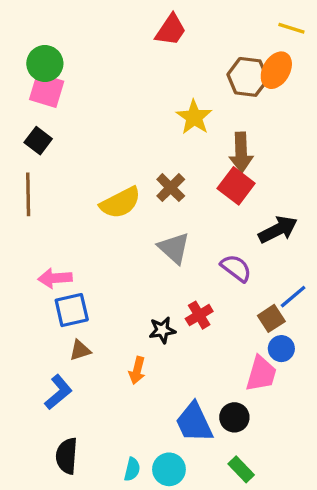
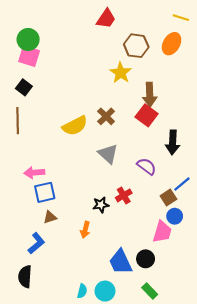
brown hexagon: (248, 77) -> (136, 46), moved
black arrow: (278, 230) -> (173, 142), turned 120
black semicircle: (67, 456) -> (25, 277), moved

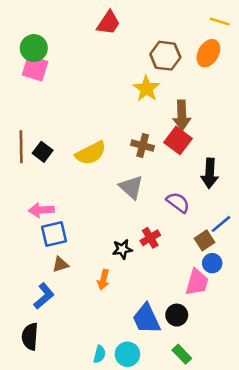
red trapezoid: (106, 19) -> (108, 23), moved
black square: (24, 87) -> (43, 152), moved
brown cross: (106, 116) -> (143, 145), moved, turned -30

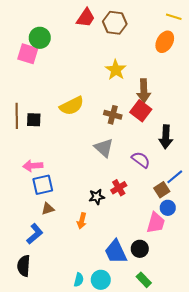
green circle: (34, 48) -> (40, 38), moved
brown hexagon: (165, 56) -> (115, 23), moved
black square: (43, 152) -> (34, 120), turned -35
yellow semicircle: (91, 153) -> (72, 106), moved

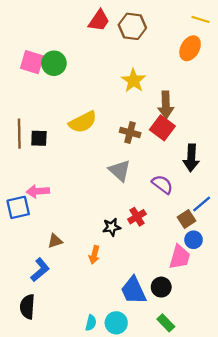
green circle: (40, 38) -> (54, 63), moved
blue square: (43, 185) -> (18, 207), moved

